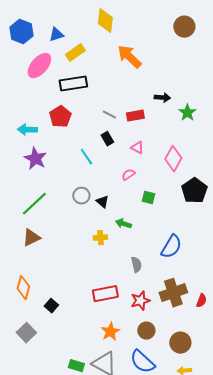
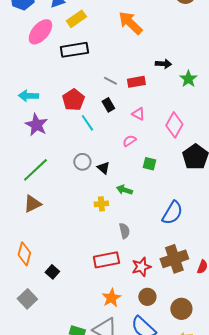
red pentagon: (60, 117) -> (73, 100), moved
gray semicircle: (136, 265) -> (124, 231), moved

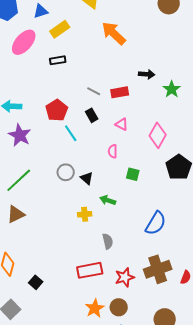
black rectangle: (74, 50) -> (58, 60), size x0.6
pink semicircle: (129, 141) -> (113, 151), turned -56
brown circle: (147, 297) -> (119, 307), moved

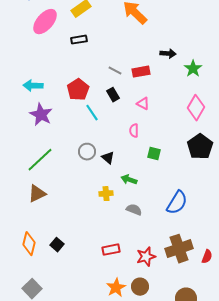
pink diamond: (158, 135) -> (196, 108), moved
gray semicircle: (108, 241) -> (134, 210), moved, turned -56
red rectangle: (90, 270) -> (111, 250), size x0.7
black square: (36, 282) -> (57, 245), moved

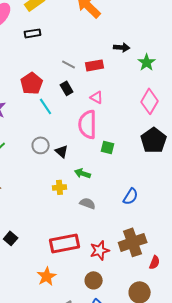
pink semicircle: (134, 131) -> (88, 124), size x2.0
blue semicircle: (177, 203) -> (131, 196), size x0.7
red rectangle: (111, 250) -> (65, 243), size x1.6
red semicircle: (207, 257) -> (155, 262), moved
orange star: (116, 288) -> (47, 276), moved

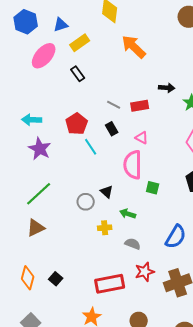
black rectangle: (33, 33) -> (78, 74), turned 63
gray circle: (41, 145) -> (86, 202), moved
blue semicircle: (131, 196) -> (176, 237), size x1.4
red star: (100, 250) -> (145, 272), moved

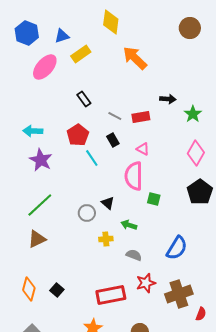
black rectangle: (78, 74) -> (84, 99), moved

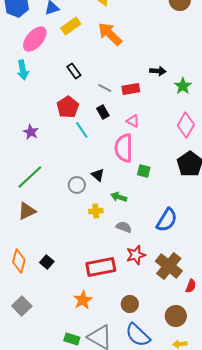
orange arrow: (135, 58) -> (110, 34), moved
cyan arrow: (33, 131) -> (23, 70), moved, turned -102
purple star: (41, 160) -> (31, 132), size x0.7
brown cross: (179, 294) -> (169, 266), turned -32

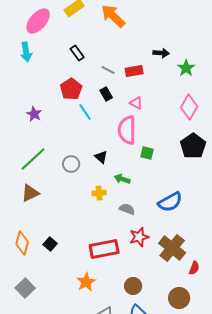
gray circle: (77, 185) -> (71, 164), moved
blue semicircle: (167, 220) -> (170, 202), turned 30

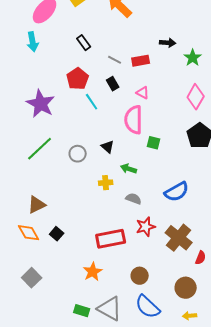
purple star: (34, 114) -> (41, 104), size x1.8
brown triangle: (30, 193) -> (37, 205), moved
orange diamond: (22, 243) -> (29, 233), turned -45

